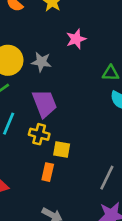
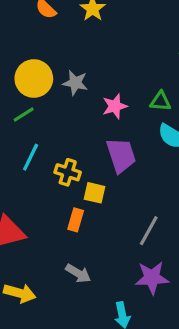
pink star: (76, 39) -> (115, 106), moved
purple trapezoid: (45, 103) -> (121, 155), moved

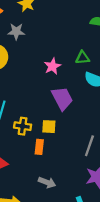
gray star: (75, 83) -> (16, 32), moved
yellow cross: (68, 172) -> (23, 126), moved

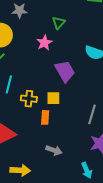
green triangle: (82, 58) -> (59, 23), moved, turned -40
pink star: (52, 66) -> (44, 43), moved

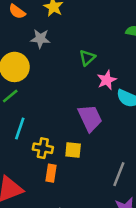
pink star: (44, 43) -> (107, 80), moved
orange rectangle: (45, 117) -> (51, 173), moved

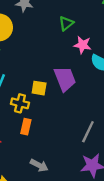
pink star: (107, 80) -> (83, 45), turned 30
yellow square: (73, 150) -> (39, 88), moved

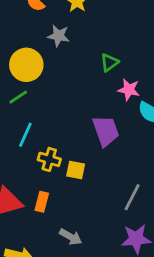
yellow square: (39, 88) -> (76, 170), moved
orange rectangle: (26, 127) -> (42, 202), moved

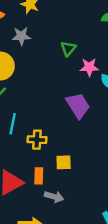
yellow square: (76, 170) -> (64, 162), moved
gray arrow: (71, 237) -> (54, 197), moved

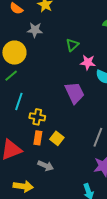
yellow square: (64, 162) -> (57, 138), turned 32
orange rectangle: (39, 176) -> (38, 138), moved

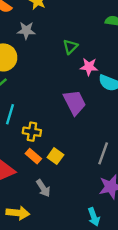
orange rectangle: (38, 138) -> (33, 156), turned -56
gray arrow: (46, 166) -> (43, 188), turned 35

